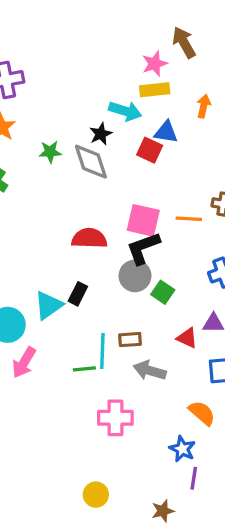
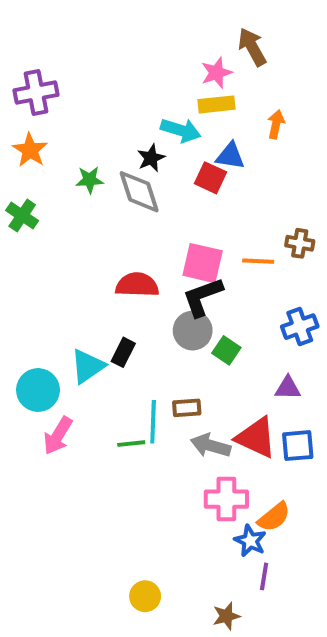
red triangle: (187, 338) -> (256, 438), moved, size x1.6
orange semicircle: (202, 413) -> (274, 517), moved, turned 100
pink cross: (115, 418) -> (226, 499), moved

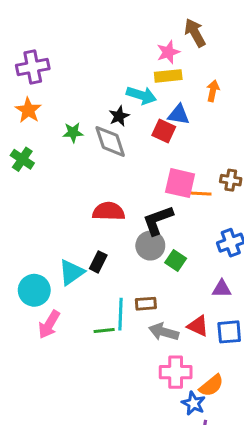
pink square: (203, 263) -> (180, 183), moved
red triangle: (256, 438) -> (198, 326), size x0.7

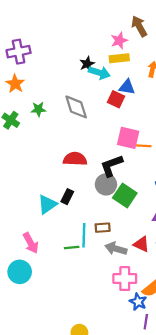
black star: (119, 116) -> (87, 64), moved
green star: (73, 132) -> (38, 109), moved
green square: (176, 260) -> (125, 196), size x1.5
cyan circle: (34, 290) -> (20, 272), moved
pink arrow: (49, 324) -> (31, 243), turned -60

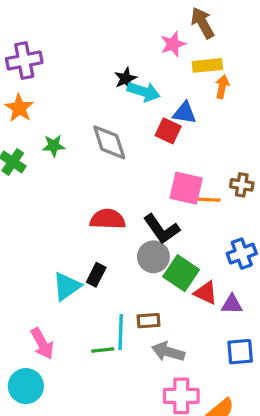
yellow rectangle: (119, 58) -> (207, 65), moved
black L-shape: (112, 166) -> (162, 229), turned -105
red triangle: (141, 244) -> (206, 293), moved

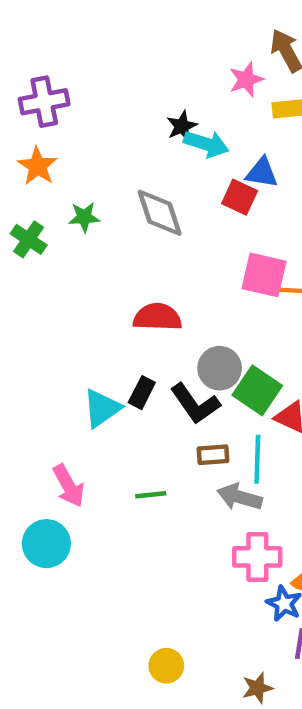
black L-shape: (162, 229) -> (195, 404), moved
cyan line: (121, 332) -> (257, 459), moved

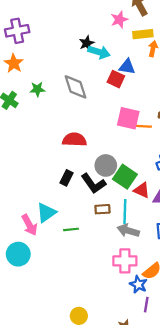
cyan triangle: (102, 408) -> (46, 213), moved
gray arrow: (240, 497) -> (128, 231), moved

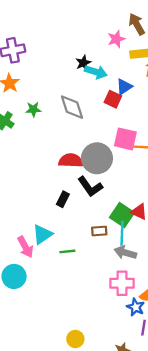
blue triangle: (127, 67) -> (124, 87), turned -42
gray circle: (106, 165) -> (97, 158), moved, size x1.4
green square: (125, 177) -> (122, 215), moved
black L-shape: (93, 183) -> (90, 187), moved

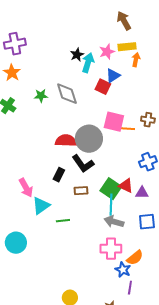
pink star: (116, 39) -> (107, 52), moved
cyan arrow: (96, 72) -> (88, 63), turned -90
green star: (33, 109) -> (41, 96), moved
brown rectangle: (99, 231) -> (81, 191), moved
pink arrow: (25, 247) -> (26, 188), moved

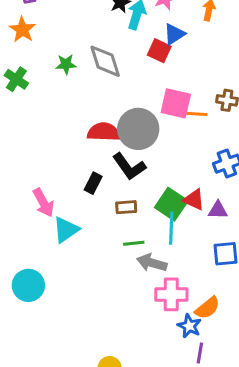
green line: (63, 221) -> (134, 243), moved
gray arrow: (114, 222) -> (152, 263), moved

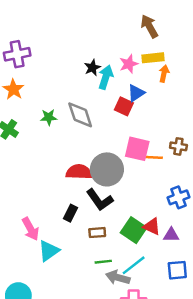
cyan line: (171, 228) -> (134, 265), moved, turned 50

